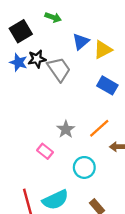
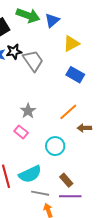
green arrow: (53, 17) -> (28, 15), size x1.6
blue triangle: (81, 42) -> (52, 20), moved
gray star: (66, 129) -> (28, 111), moved

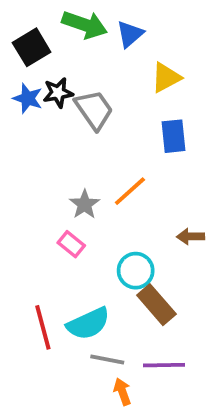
blue rectangle: (75, 75) -> (173, 136), turned 54
orange line: (68, 112) -> (130, 191), moved
brown rectangle: (66, 180) -> (156, 305), moved, size x1.5

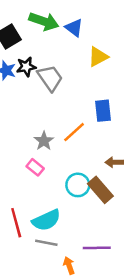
blue triangle: (130, 34) -> (74, 28), turned -42
blue rectangle: (173, 136) -> (103, 111), moved
brown rectangle: (156, 305) -> (100, 190), moved
gray line: (107, 360) -> (46, 243), moved

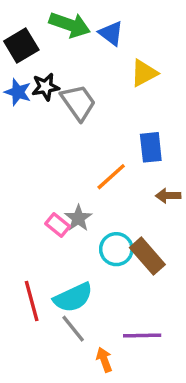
gray star: (44, 141) -> (78, 218), moved
brown arrow: (114, 162) -> (168, 196), moved
gray line: (46, 243) -> (73, 329), turned 40

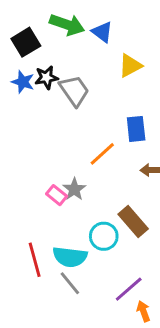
cyan circle: (116, 249) -> (104, 236), moved
cyan semicircle: (73, 298) -> (70, 257), turned 32
purple line: (142, 336) -> (129, 289), turned -40
orange arrow: (104, 360) -> (143, 311), moved

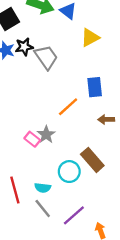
cyan semicircle: (70, 257) -> (43, 188), size x0.6
purple line: (129, 289) -> (74, 215), moved

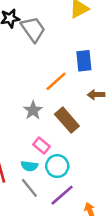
pink rectangle: (32, 139) -> (42, 145), moved
brown rectangle: (92, 160) -> (67, 120), moved
cyan circle: (69, 172) -> (57, 166), moved

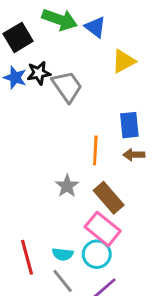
orange line: (56, 81) -> (95, 150), turned -45
brown arrow: (96, 95) -> (134, 155), moved
pink rectangle: (42, 145) -> (103, 229), moved, size x1.6

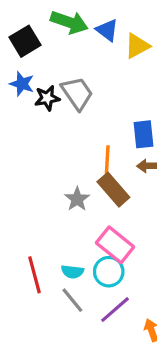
yellow triangle: (123, 61) -> (137, 46), moved
black star: (39, 73) -> (47, 98), moved
brown rectangle: (109, 198) -> (113, 190), moved

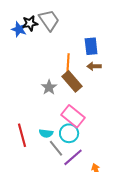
blue star: (22, 84) -> (19, 29), moved
gray line: (72, 300) -> (56, 148), moved

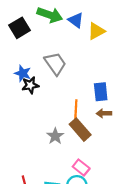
black star: (30, 23) -> (30, 85), moved
pink rectangle: (73, 116) -> (81, 167), size x0.7

